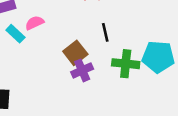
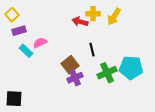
green cross: (126, 64) -> (107, 73), turned -30

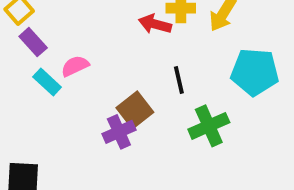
purple rectangle: (19, 31) -> (33, 42), turned 64
cyan pentagon: (131, 68) -> (255, 72), moved
purple cross: (75, 78) -> (119, 132), moved

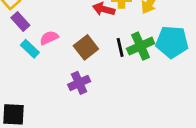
brown square: (135, 110) -> (86, 47), moved
green cross: (209, 126) -> (141, 46), moved

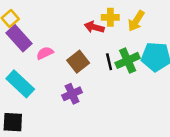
purple rectangle: (20, 21) -> (19, 38), size x1.5
cyan rectangle: (30, 49) -> (20, 84), moved, size x1.6

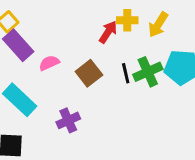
red arrow: (94, 27) -> (108, 32), turned 108
purple cross: (72, 94) -> (68, 120), moved

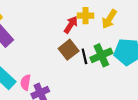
pink semicircle: (49, 63) -> (26, 82), moved, turned -56
brown square: (89, 73) -> (69, 50), moved

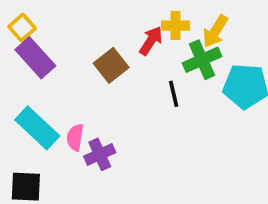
brown square: (69, 50) -> (111, 65), moved
green cross: (101, 55) -> (202, 60), moved

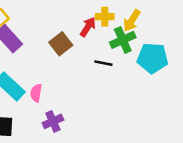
black line: (174, 94) -> (103, 63), turned -66
purple cross: (100, 154) -> (53, 121), moved

